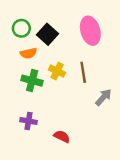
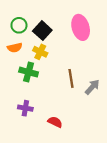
orange semicircle: (28, 53) -> (15, 48), moved
yellow cross: (57, 71) -> (40, 52), moved
brown line: (83, 72) -> (71, 78), moved

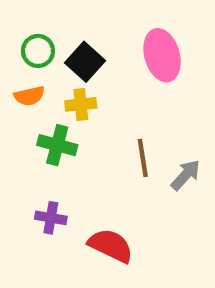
yellow cross: (40, 52) -> (81, 104), turned -32
red semicircle: (55, 122) -> (111, 246), size x1.5

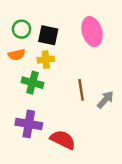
black square: (85, 62) -> (48, 35), turned -30
purple cross: (51, 218) -> (29, 124), size x1.5

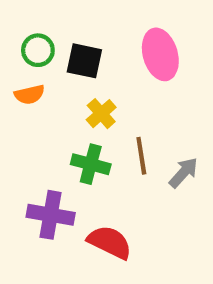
yellow cross: (46, 60) -> (101, 114), moved, turned -35
green cross: (32, 83) -> (91, 164), moved

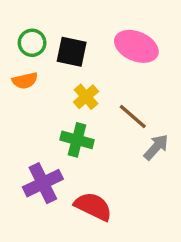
pink ellipse: (160, 54) -> (136, 46), turned -51
brown line: (141, 156) -> (133, 117), moved, turned -40
purple cross: (51, 215) -> (43, 183), turned -36

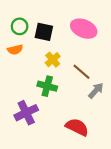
red semicircle: (93, 206) -> (77, 127), moved

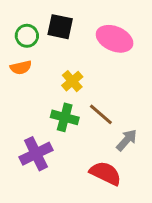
black square: (44, 32) -> (60, 27), moved
brown line: (81, 72) -> (101, 114), moved
gray arrow: (96, 91) -> (127, 140), moved

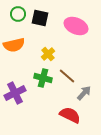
green circle: (27, 36) -> (18, 14), moved
orange semicircle: (21, 67) -> (14, 45), size x1.5
purple cross: (36, 154) -> (15, 93), moved

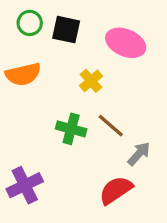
yellow cross: (48, 54) -> (91, 81), moved
purple cross: (15, 93) -> (25, 185), moved
red semicircle: (70, 115) -> (116, 190), turned -60

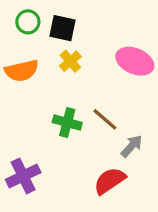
pink ellipse: (126, 43) -> (135, 61), moved
yellow cross: (91, 81) -> (70, 61), moved

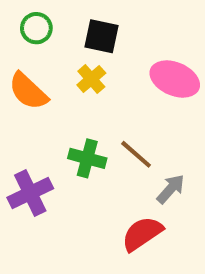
black square: (62, 28) -> (101, 36), moved
orange semicircle: (22, 71) -> (28, 91), turned 56
purple cross: (23, 176) -> (30, 193), moved

